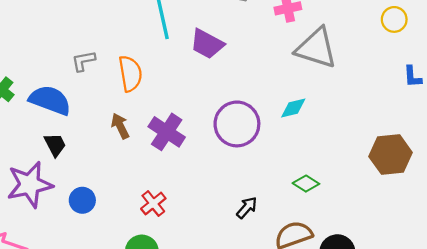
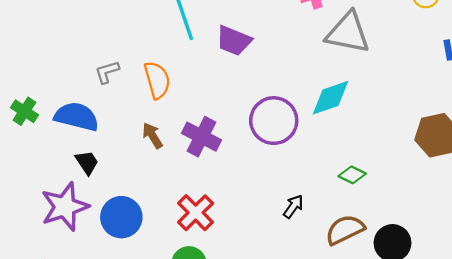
cyan diamond: (293, 108) -> (331, 98), size x1.5
blue circle: (82, 200) -> (121, 217), size x1.5
red cross: (153, 204) -> (196, 213), size x1.4

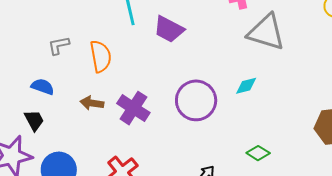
cyan diamond: (331, 98) -> (246, 86), size x0.6
blue semicircle: (77, 117) -> (43, 87), moved, size x0.6
brown arrow: (153, 136) -> (92, 103), turned -55

